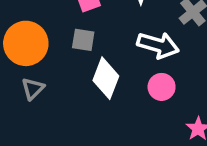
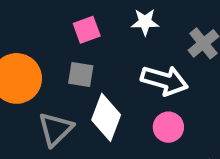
gray triangle: (33, 89) -> (56, 129), moved, size x1.4

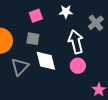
white arrow: (165, 80) -> (76, 42), turned -120
white diamond: (106, 117) -> (46, 61), turned -35

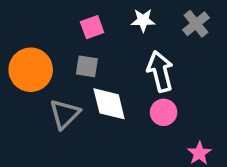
gray cross: (96, 23) -> (196, 24), moved

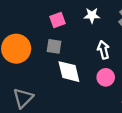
white arrow: (160, 71) -> (103, 50), size x0.7
gray triangle: (65, 114) -> (23, 98), moved

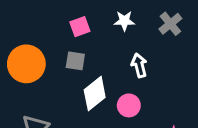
white diamond: (69, 72) -> (95, 94), turned 65
pink circle: (106, 77) -> (129, 105), moved

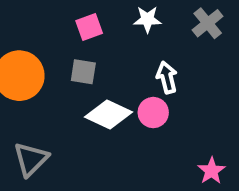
white diamond: (95, 94) -> (109, 114), turned 64
pink circle: (129, 105) -> (153, 113), moved

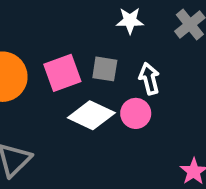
pink square: (89, 27) -> (62, 73), moved, size x1.4
gray square: (83, 72) -> (105, 69), moved

